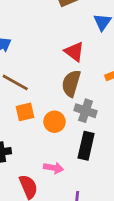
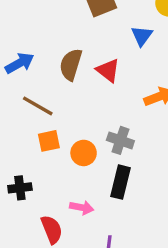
brown semicircle: (71, 83) -> (71, 65), moved

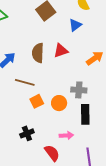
blue triangle: (142, 36) -> (75, 25), turned 32
red triangle: (108, 70) -> (61, 51), turned -42

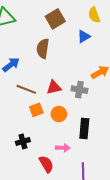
red triangle: (61, 51) -> (54, 87), moved
brown semicircle: (38, 53) -> (43, 48), moved
gray cross: (79, 90) -> (79, 90), moved

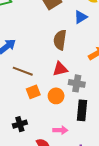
brown semicircle: (43, 48) -> (60, 40), moved
red triangle: (54, 87) -> (60, 69), moved
gray cross: (79, 90) -> (77, 83), moved

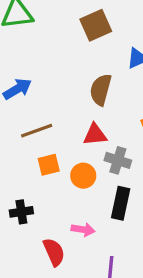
brown line: (23, 71) -> (37, 131), turned -48

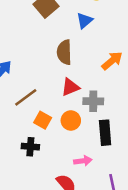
orange square: (49, 165) -> (43, 120), turned -30
black cross: (21, 212) -> (30, 147), moved, turned 30

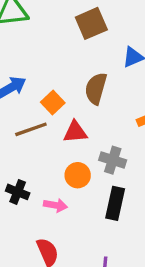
red triangle: (70, 87) -> (75, 132), moved
orange square: (43, 120) -> (53, 103), moved
pink arrow: (83, 161) -> (55, 205), moved

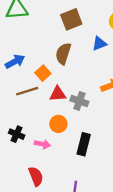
brown semicircle: (96, 88) -> (63, 54), moved
gray cross: (113, 160) -> (79, 101), moved

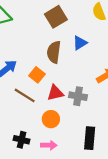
blue triangle: (99, 44) -> (80, 43), moved
brown line: (27, 91) -> (25, 95), turned 60
orange circle: (58, 124) -> (51, 119), moved

